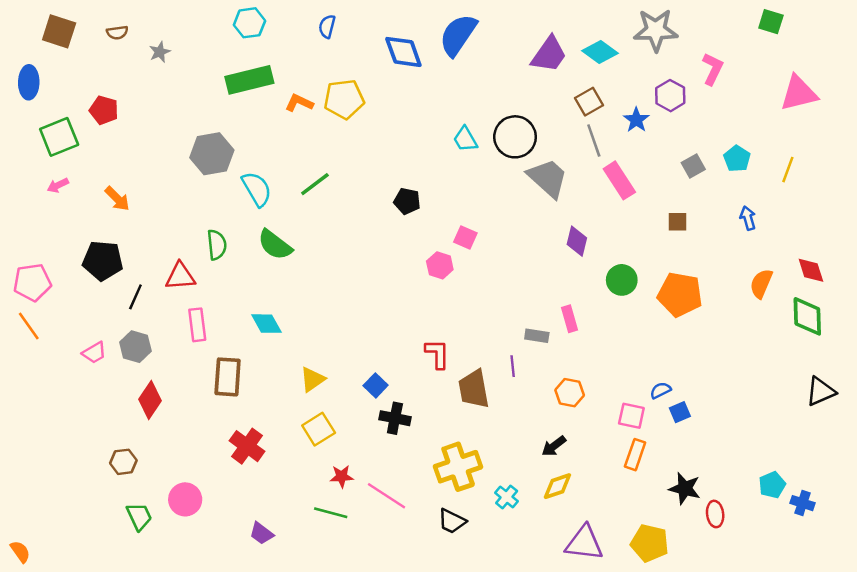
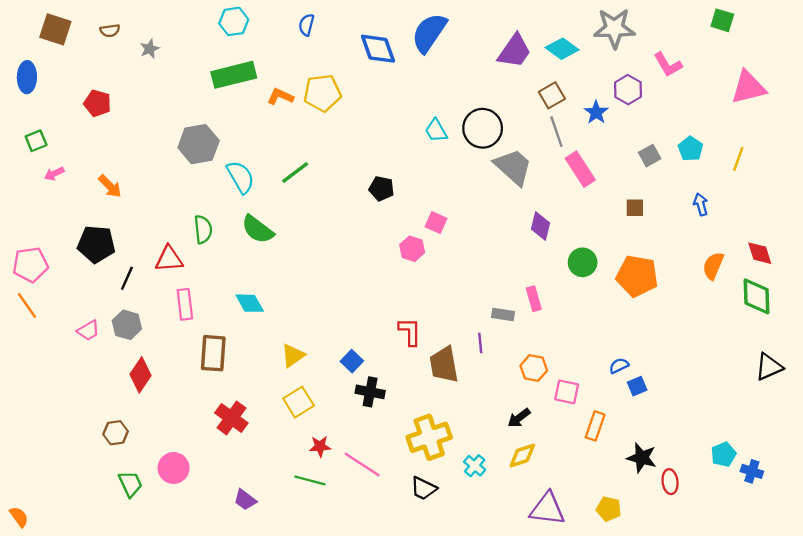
pink L-shape: (713, 69) -> (668, 65), turned 124
green square: (59, 137) -> (36, 141), moved, size x0.6
pink square: (631, 416) -> (567, 392), moved
yellow pentagon: (650, 543) -> (609, 509), size x0.7

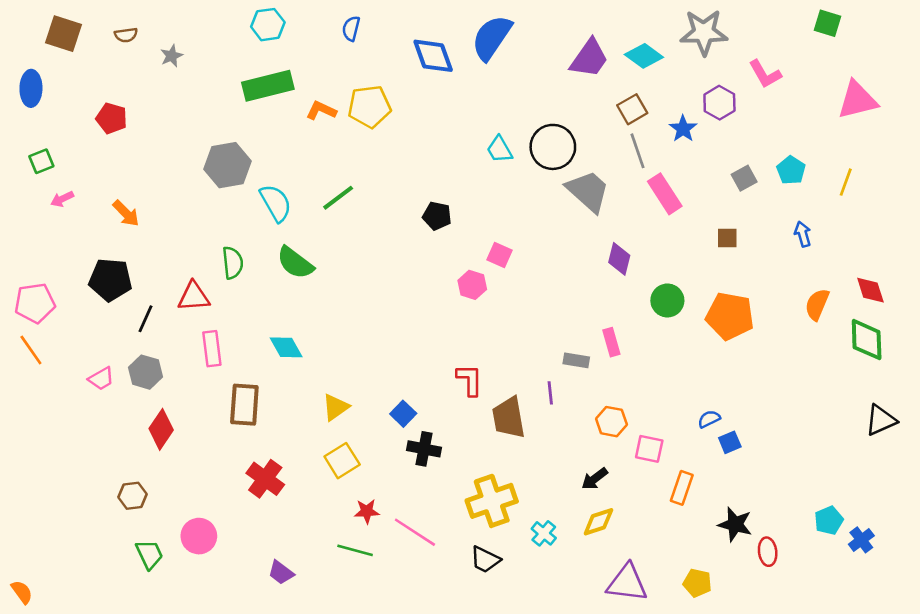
blue cross: (752, 471) -> (861, 540), turned 35

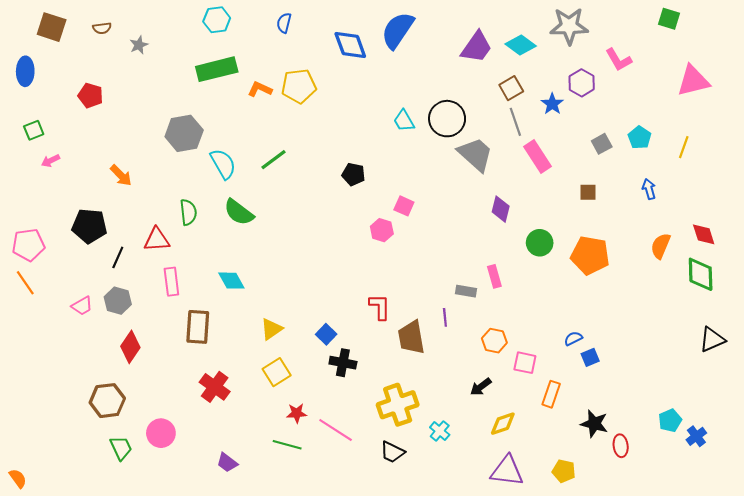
orange arrow: (126, 213) -> (121, 175), moved
brown hexagon: (132, 496) -> (107, 401), size x1.5
yellow diamond: (598, 522) -> (503, 424), moved

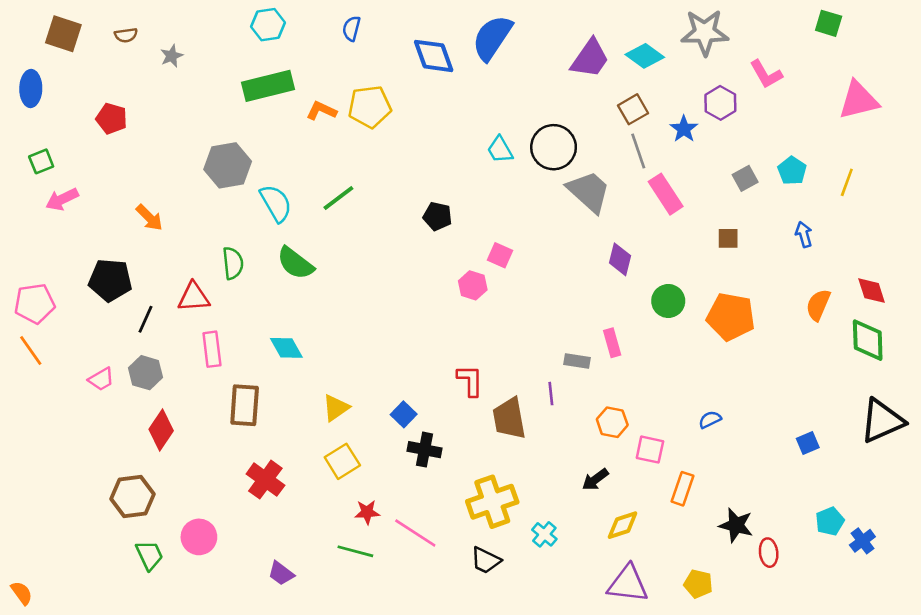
pink arrow: (50, 161) -> (62, 199), size x1.4
black triangle: (712, 340) -> (882, 421), size x1.4
blue square: (590, 357) -> (808, 443), moved

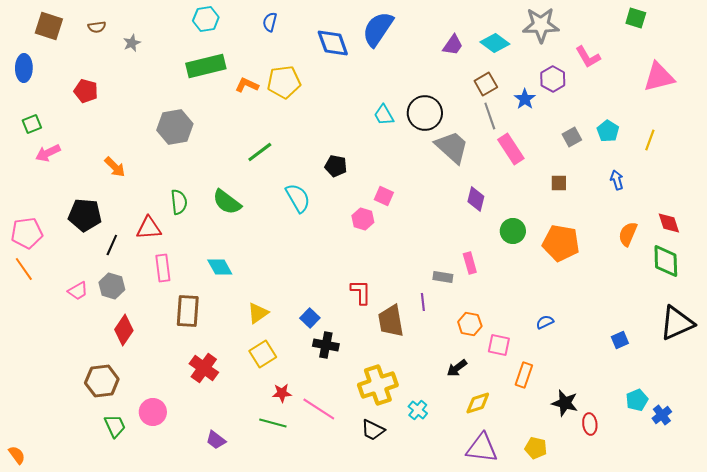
purple trapezoid: (590, 59) -> (453, 45), size x0.7
cyan semicircle: (276, 203) -> (298, 198), moved

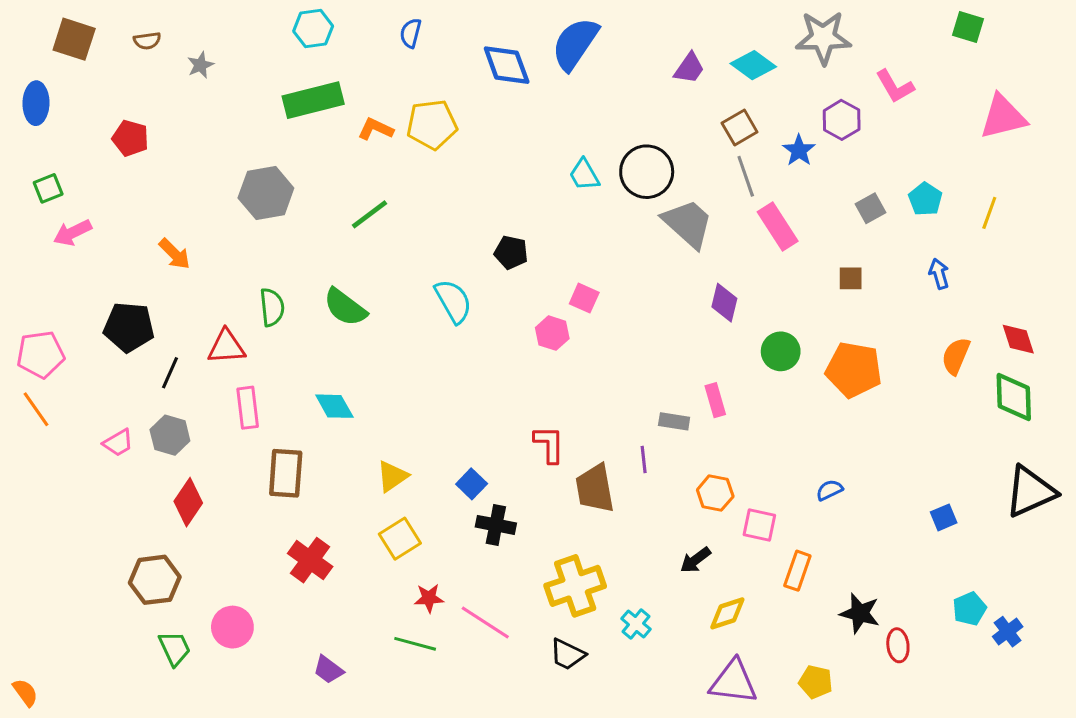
green line: (260, 152) -> (369, 214), moved

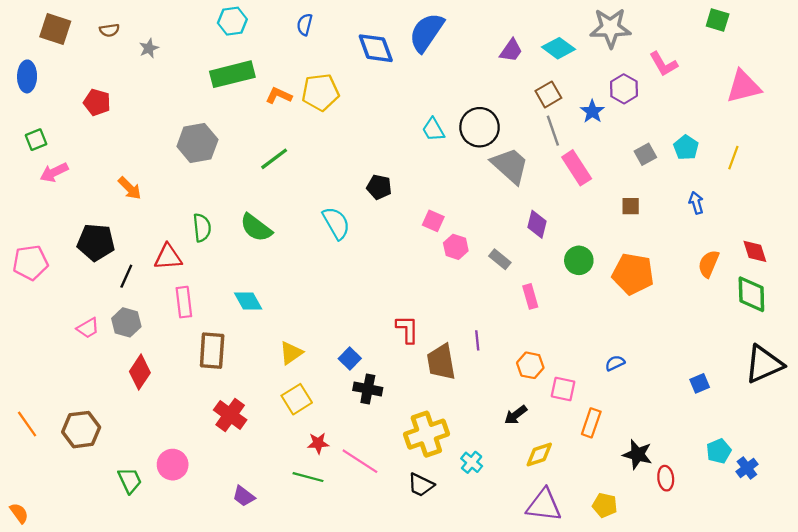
pink hexagon: (552, 333) -> (456, 247), moved
orange line: (36, 409) -> (27, 424), moved
gray rectangle: (674, 421) -> (500, 259), moved, turned 30
brown hexagon: (155, 580) -> (81, 430), moved

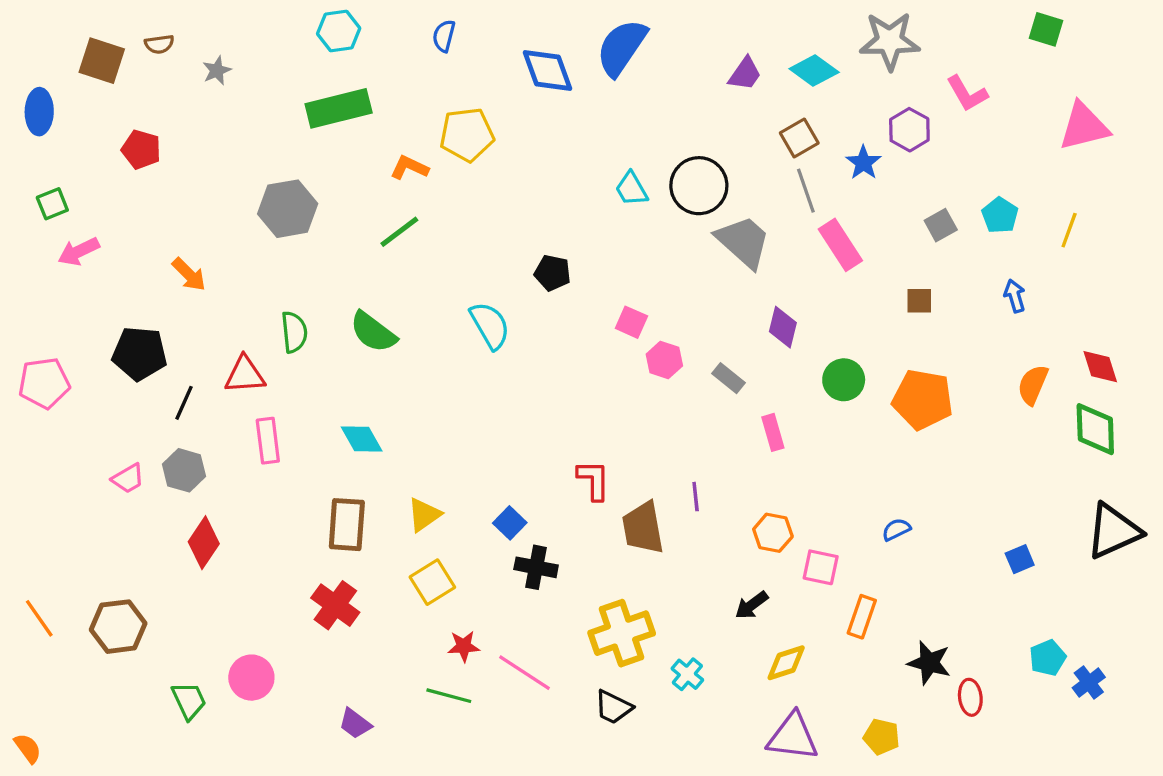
brown square: (55, 29) -> (102, 61), moved
orange L-shape: (279, 96) -> (409, 168), moved
brown rectangle: (212, 351) -> (347, 525), moved

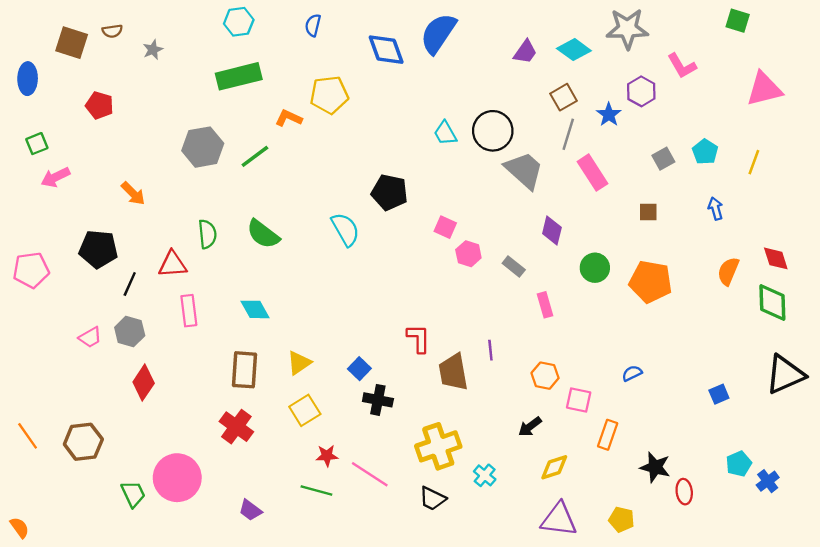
gray line: (806, 191) -> (568, 134), turned 36
green line: (399, 232) -> (255, 156), moved
black pentagon: (552, 273) -> (390, 192), size x1.4
pink circle: (251, 678) -> (177, 478), size x1.5

